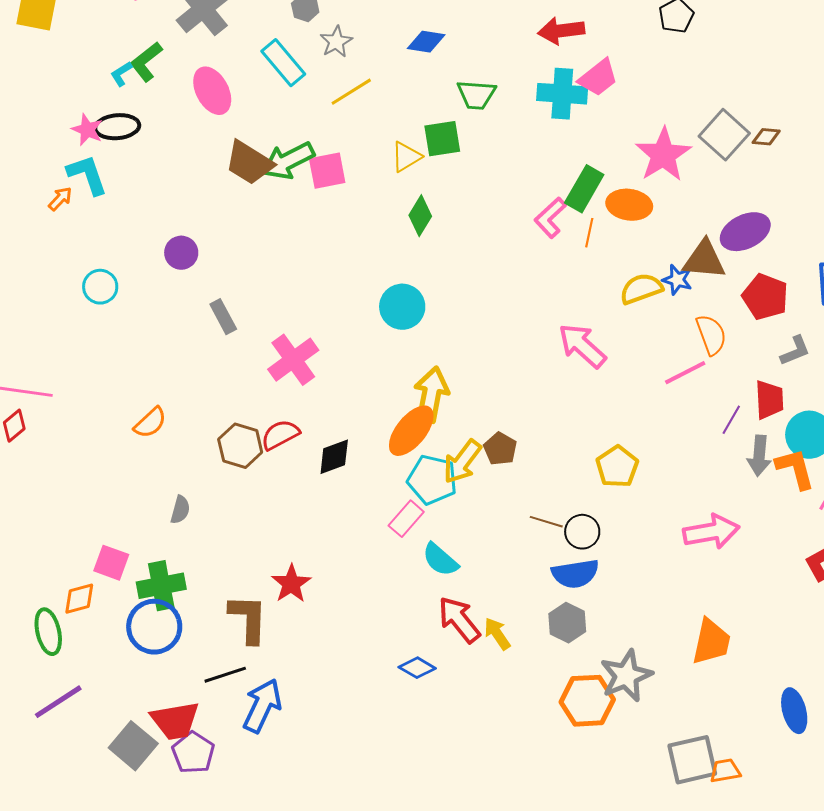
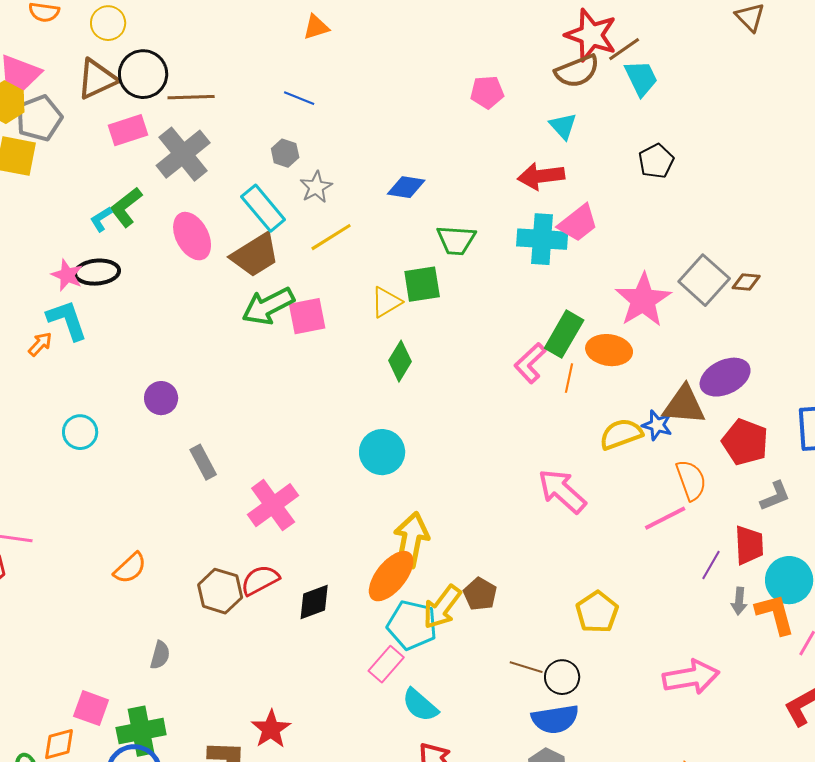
brown trapezoid: (249, 163) -> (255, 255), moved, turned -64
gray arrow: (759, 456) -> (739, 601), size x0.7

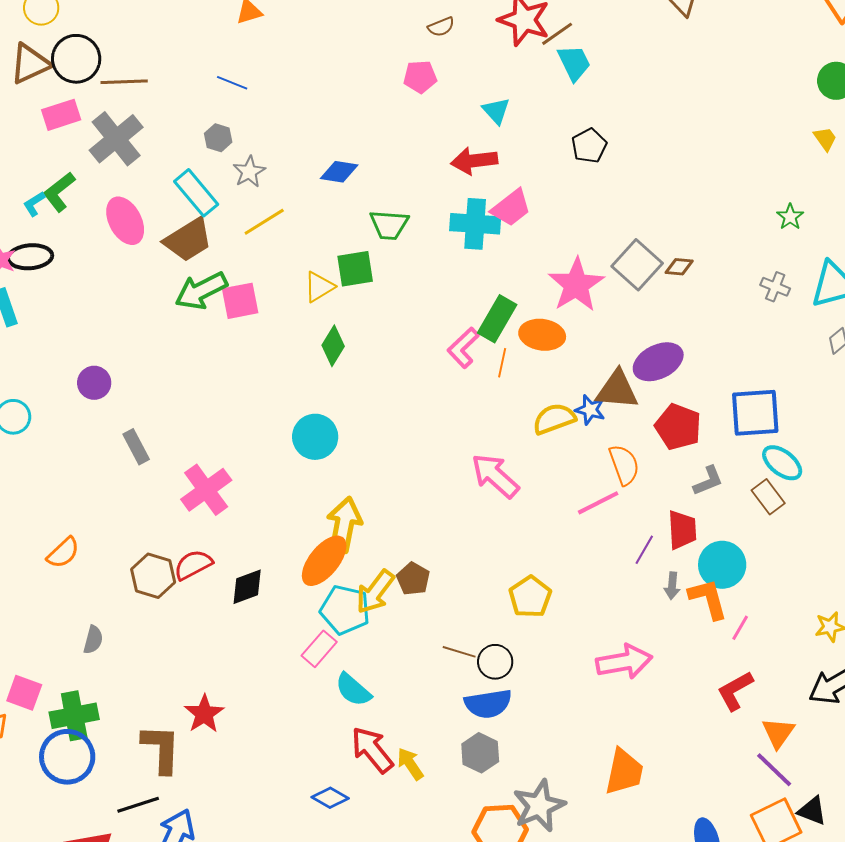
brown semicircle: (577, 71) -> (441, 27), moved, size x0.6

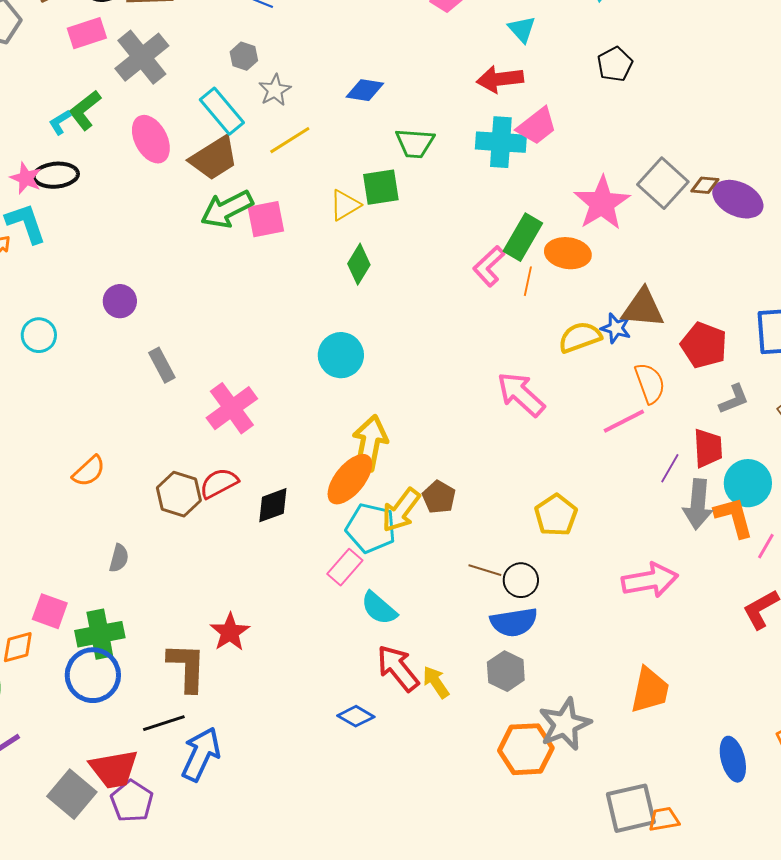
purple ellipse: (658, 362) -> (738, 199), moved, turned 51
gray arrow: (672, 586) -> (698, 504), size x1.8

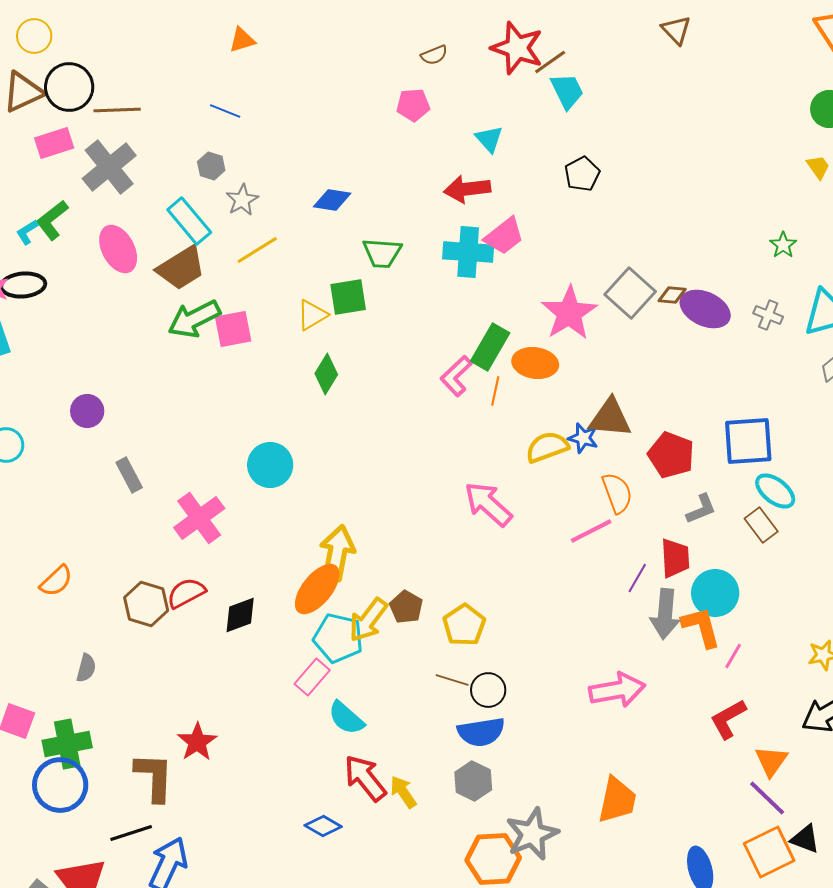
cyan circle: (341, 355) -> (270, 465), moved
yellow pentagon: (556, 515) -> (464, 625), moved

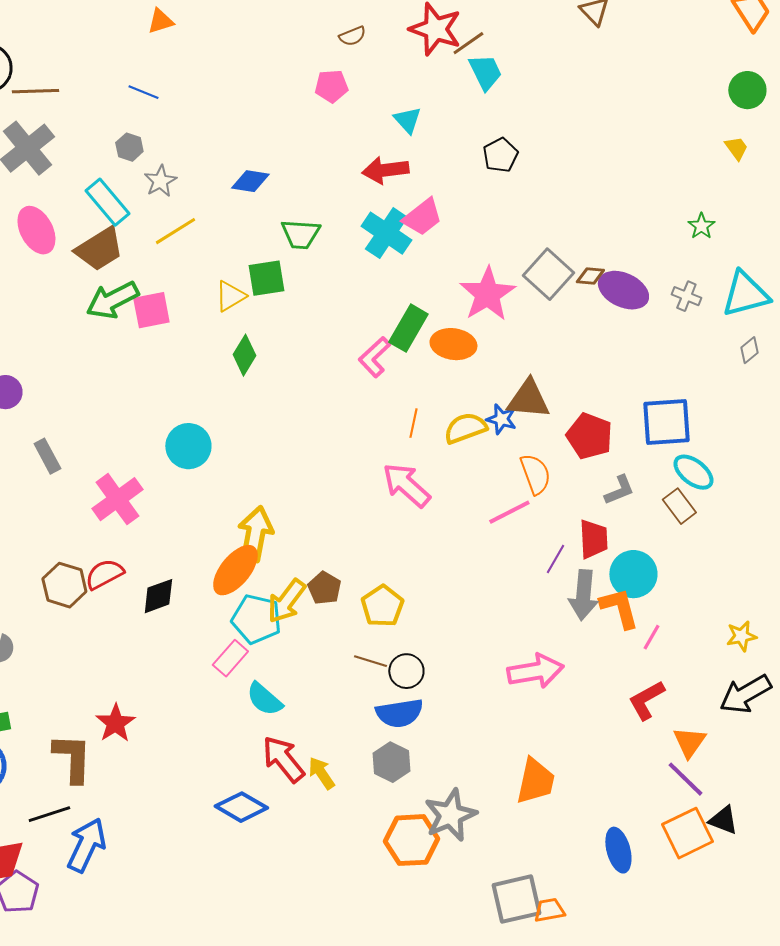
cyan cross: (468, 252) -> (386, 233), turned 30
orange line: (495, 391) -> (413, 423), moved
blue diamond: (323, 826) -> (241, 807), size x1.4

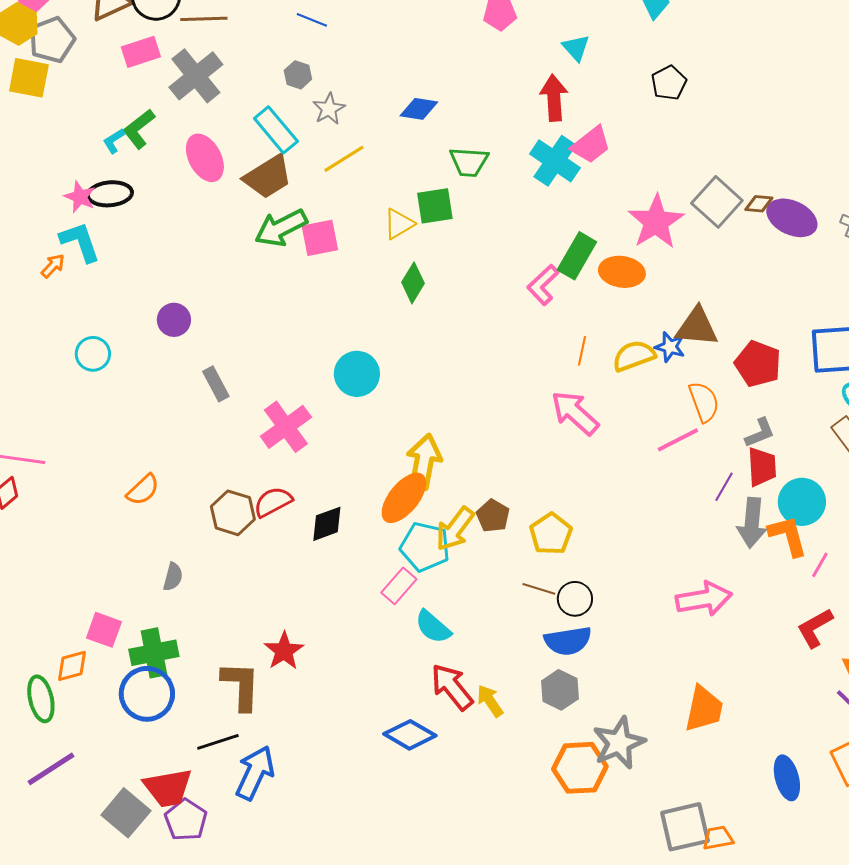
red arrow: (385, 170) -> (554, 98), turned 93
gray L-shape: (619, 490) -> (760, 433), moved

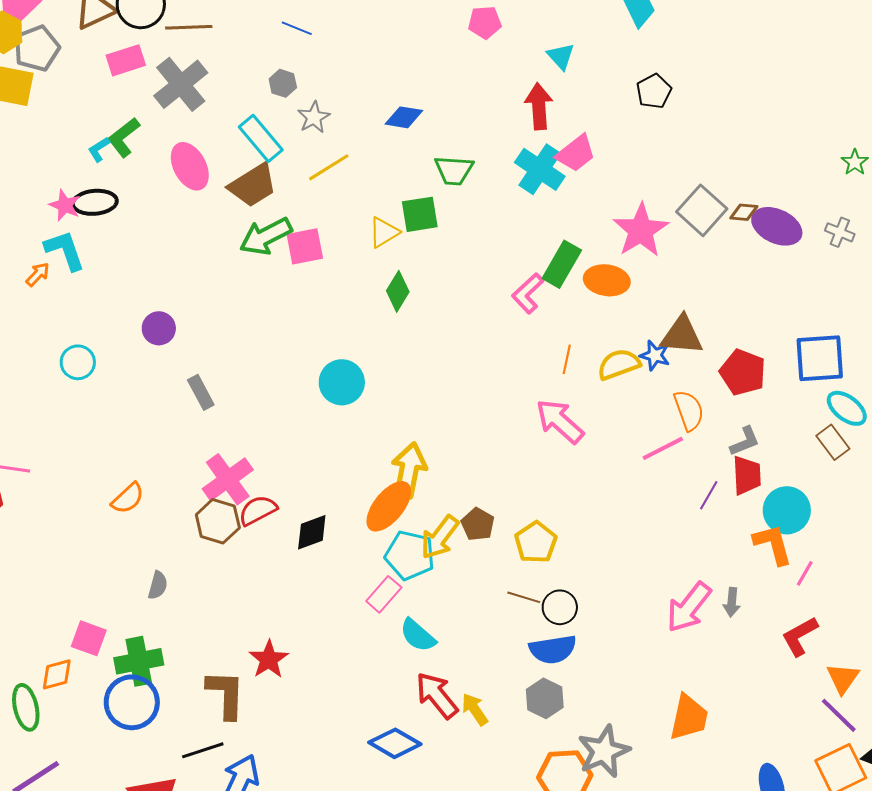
pink cross: (286, 427) -> (228, 479), moved
gray arrow: (752, 523) -> (732, 602), moved, size x0.6
pink arrow: (704, 599) -> (689, 607), turned 138

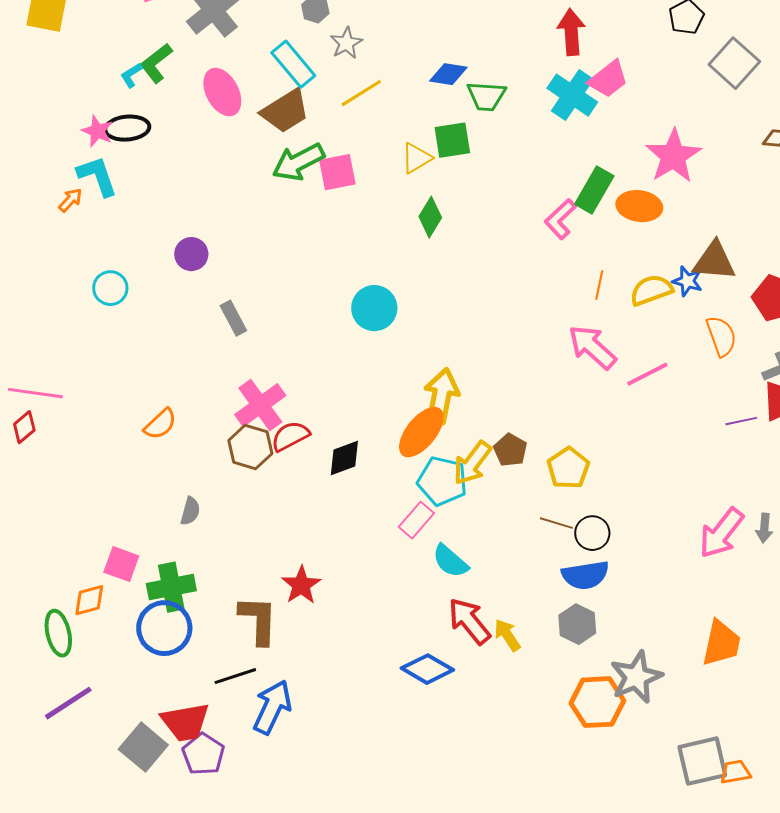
blue diamond: (404, 117) -> (448, 74), moved
gray square: (702, 210) -> (734, 63), moved
pink line: (663, 448) -> (647, 374), moved
purple line: (709, 495) -> (741, 421), turned 48

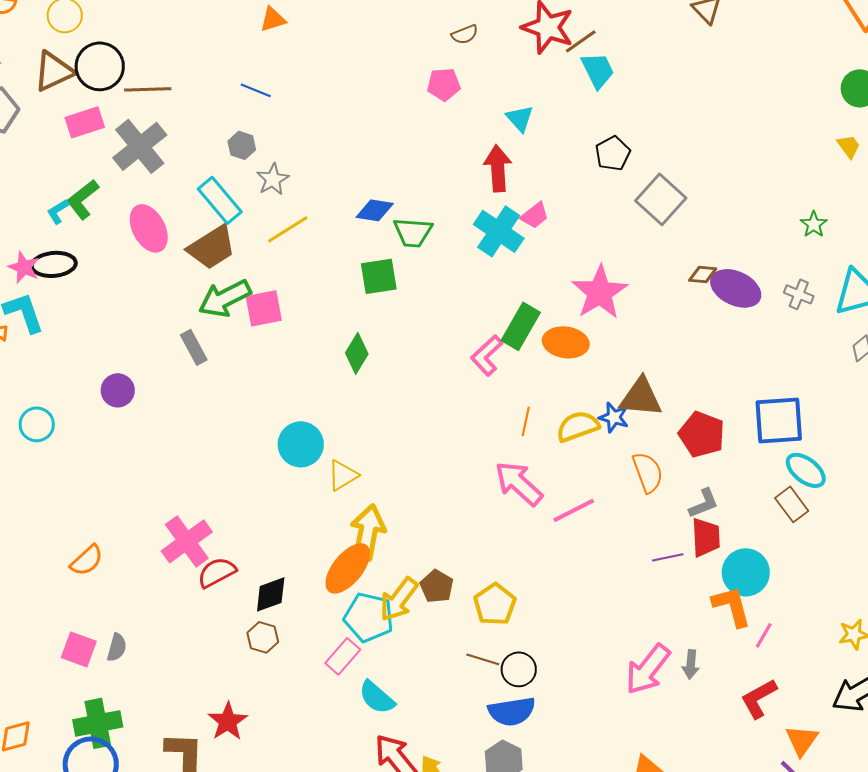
pink trapezoid: (608, 79) -> (535, 215), size x0.7
yellow triangle: (416, 158) -> (343, 475), moved
gray rectangle: (233, 318) -> (194, 347), moved
brown hexagon: (250, 447) -> (263, 637), moved, size x0.7
pink square: (121, 564) -> (79, 649), moved

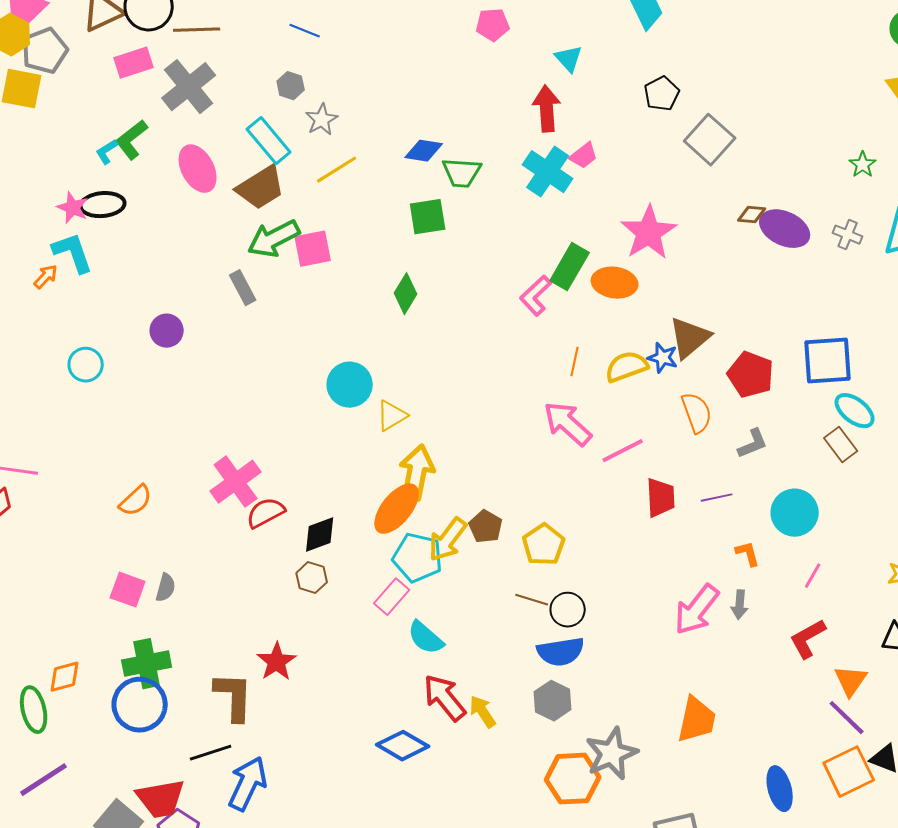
brown triangle: (641, 397) -> (690, 338), turned -45
red trapezoid: (706, 537) -> (661, 498), moved
orange L-shape: (732, 606) -> (748, 554), moved, size x0.6

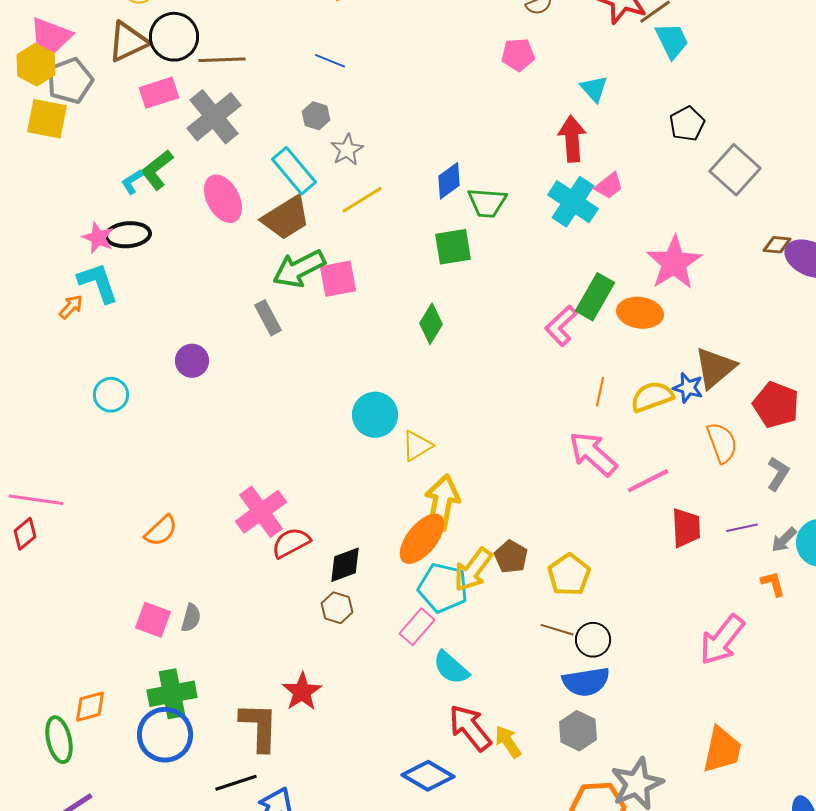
blue diamond: (424, 151) -> (449, 181), turned -45
gray L-shape: (753, 444) -> (778, 474), turned -36
gray arrow: (740, 605) -> (784, 540), moved, turned 40

